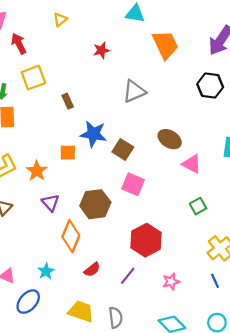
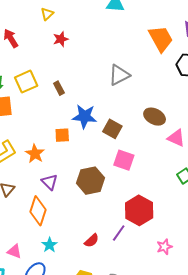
orange trapezoid: (165, 45) -> (161, 39), moved
red star: (101, 50) -> (61, 39), moved
yellow square: (33, 78) -> (26, 82), moved
orange diamond: (71, 236) -> (38, 211), moved
purple line: (128, 276) -> (119, 233), moved

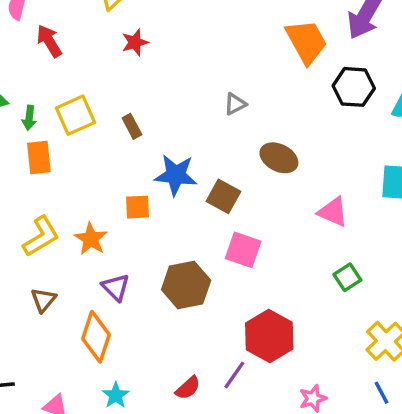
gray triangle: (119, 75) -> (235, 104), size x0.6
brown ellipse: (155, 117) -> (279, 158), moved

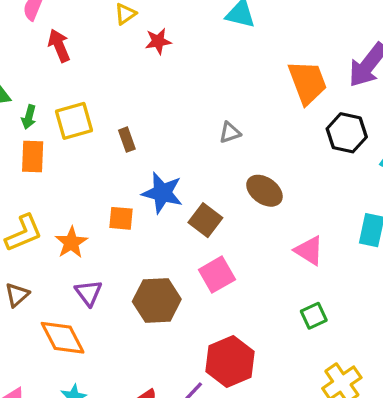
red star: (135, 42) -> (158, 41), moved
pink square: (243, 250) -> (217, 275), turned 33
orange diamond: (96, 337) -> (63, 338), turned -54

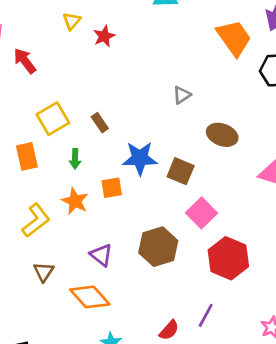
green arrow: (29, 117) -> (75, 159), moved
orange star: (71, 243) -> (75, 201), moved
red hexagon: (230, 361) -> (228, 258), moved

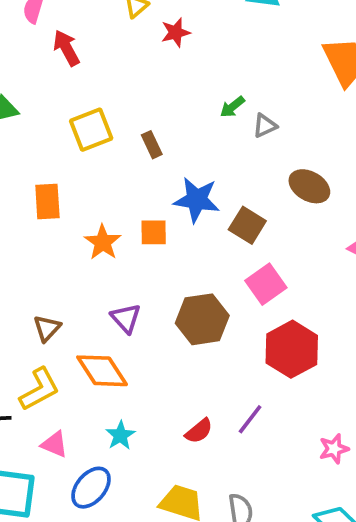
orange rectangle: (27, 156) -> (47, 201), moved
green arrow: (75, 159) -> (232, 107), moved, turned 42
yellow L-shape: (36, 220) -> (39, 389), moved

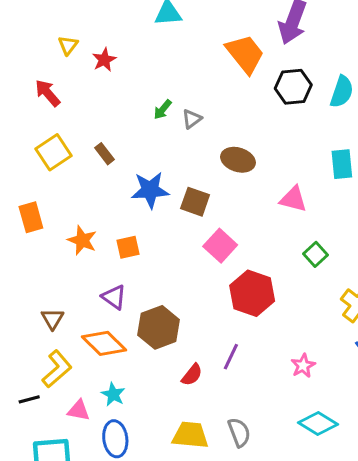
red arrow: (66, 48) -> (48, 93), moved
orange square: (154, 232) -> (128, 247), moved
brown hexagon: (202, 319) -> (159, 327), moved
cyan star: (120, 435) -> (113, 394), moved
blue ellipse: (91, 488) -> (115, 439), turned -36

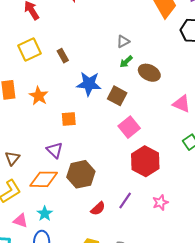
green arrow: (163, 109) -> (126, 62), moved
orange star: (82, 240) -> (39, 96), moved
orange diamond: (104, 343) -> (44, 179), turned -52
pink star: (303, 366) -> (160, 202), moved

